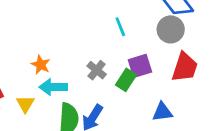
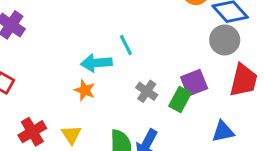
cyan line: (120, 27) -> (126, 45), moved
cyan arrow: (53, 87) -> (96, 63), moved

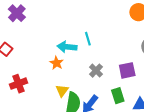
green rectangle: (180, 99) -> (118, 96), moved, turned -56
yellow triangle: (71, 135) -> (62, 91), moved

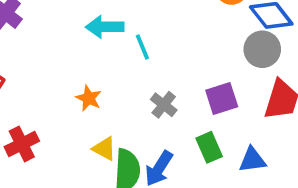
cyan arrow: (67, 47) -> (105, 27), moved
yellow triangle: (62, 91) -> (104, 149), turned -32

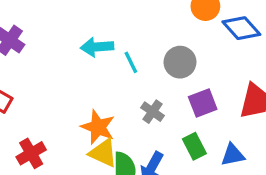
gray circle: (262, 49) -> (180, 62), moved
orange star: (89, 98) -> (98, 127), moved, size x1.5
yellow triangle: (104, 149) -> (103, 153), size x1.4

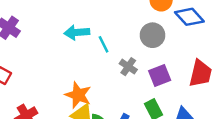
gray circle: (180, 62) -> (152, 35), moved
gray cross: (153, 112) -> (128, 67), moved

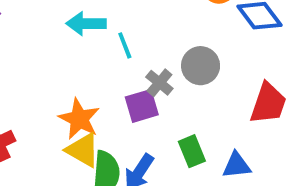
gray circle: (152, 35) -> (201, 66), moved
purple square: (160, 76) -> (142, 106), moved

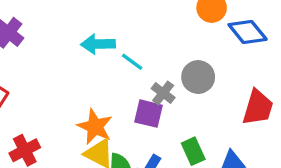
cyan line: (125, 45) -> (132, 62), turned -30
purple square: (142, 106) -> (149, 114), turned 32

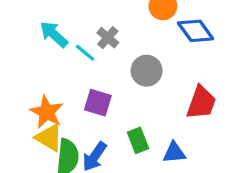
cyan arrow: (98, 44) -> (54, 34), turned 40
gray cross: (163, 93) -> (108, 38), moved

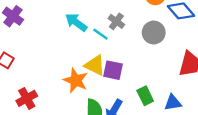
gray circle: (147, 71) -> (154, 32), moved
yellow triangle: (49, 138) -> (95, 65), moved

